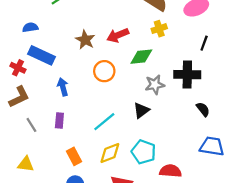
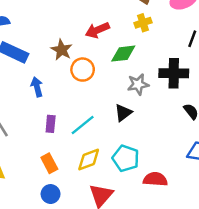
brown star: (85, 40) -> (62, 50), moved
purple rectangle: (59, 120) -> (51, 124), moved

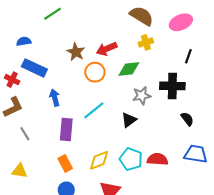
brown star: (62, 50) -> (76, 52), moved
orange circle: (83, 70) -> (95, 72), moved
purple rectangle: (51, 124) -> (66, 129), size x1.5
cyan line: (83, 125) -> (94, 110), moved
red semicircle: (155, 179) -> (158, 159), moved

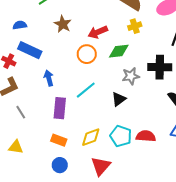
brown star: (76, 52) -> (63, 24), moved
orange rectangle: (65, 163) -> (59, 140), turned -42

